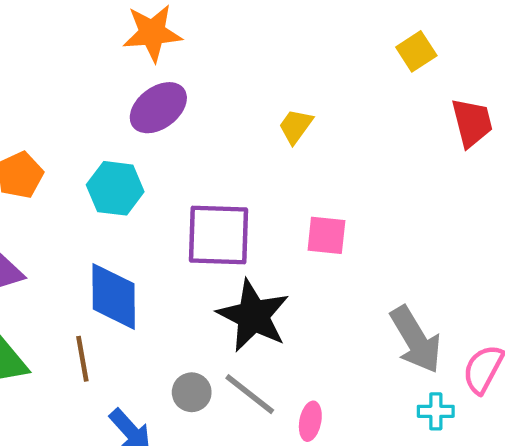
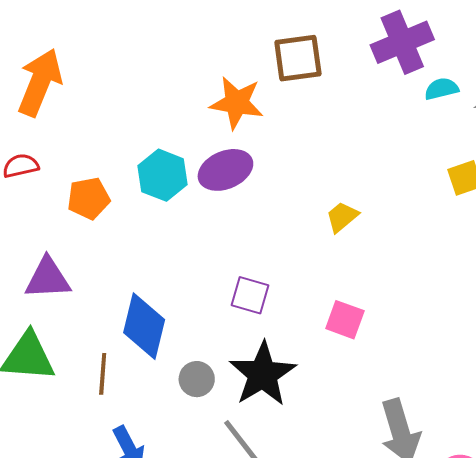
cyan hexagon: (115, 188) -> (163, 175), moved
purple square: (219, 235) -> (250, 295), size x0.6
gray circle: (192, 392) -> (197, 379), moved

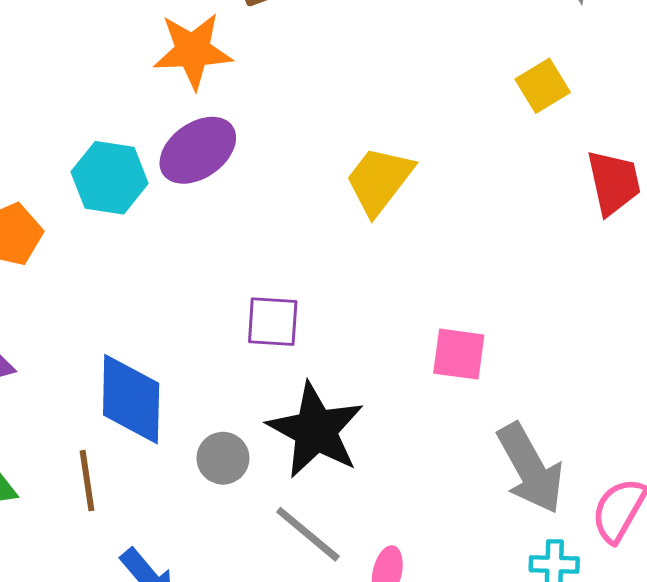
yellow trapezoid: (342, 217) -> (379, 180), size x1.5
pink square: (345, 320) -> (459, 354), moved

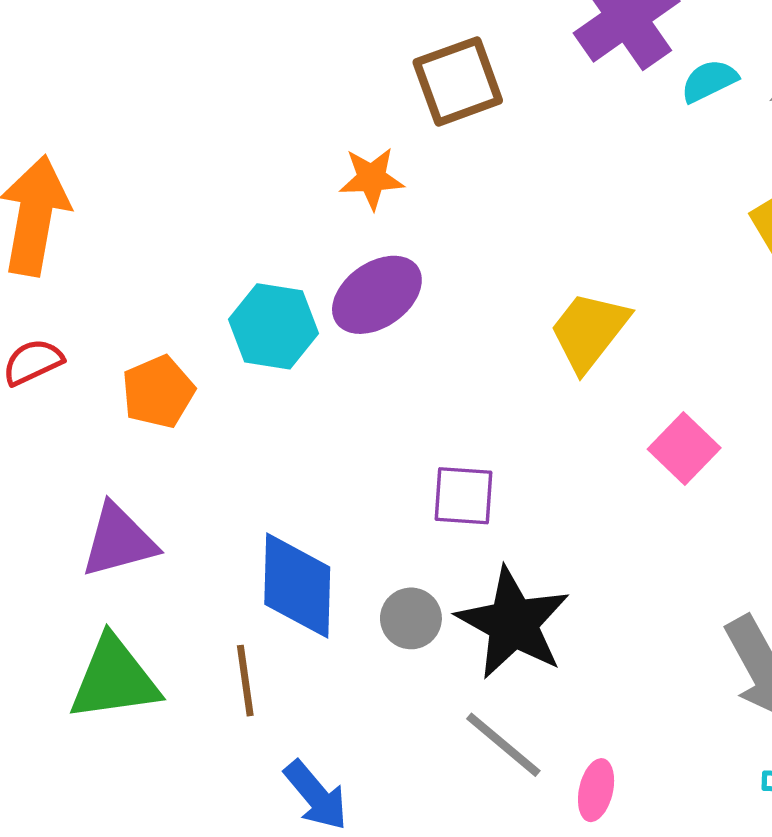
orange star: (193, 51) -> (372, 178), size x0.7
pink square: (459, 354) -> (684, 449), moved, turned 36
gray circle: (223, 458) -> (411, 618), moved

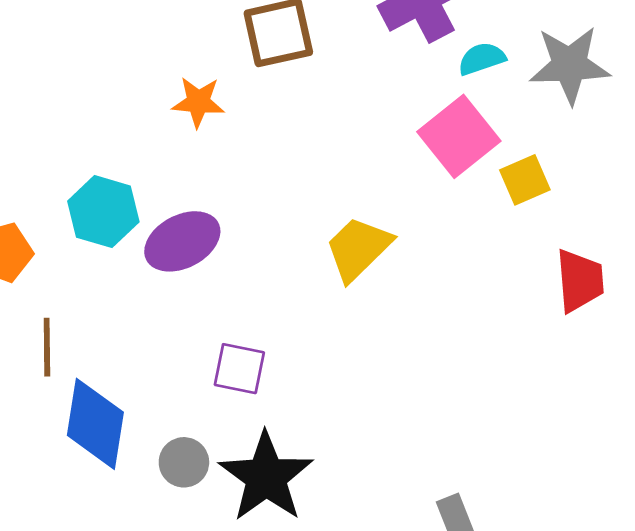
purple ellipse: (377, 295) -> (182, 241), moved
pink square: (684, 449) -> (459, 136), moved, size x1.4
brown line: (245, 681) -> (47, 347), moved

